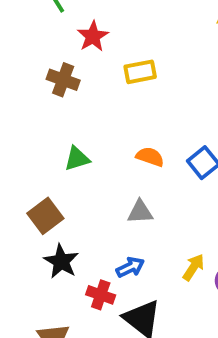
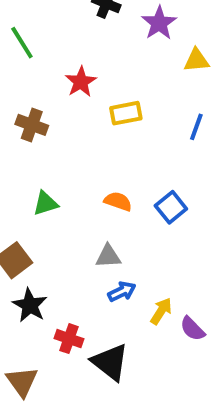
red star: (93, 36) -> (81, 82), moved
yellow rectangle: (140, 72) -> (126, 113), moved
blue arrow: (130, 267) -> (122, 292), moved

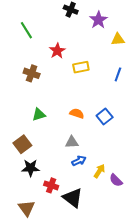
black star: (30, 305) -> (31, 168), turned -30

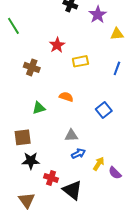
green line: (26, 30) -> (13, 26), moved
orange semicircle: (77, 113) -> (66, 97), moved
brown square: (22, 144) -> (23, 137), turned 30

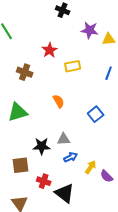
purple star: (98, 15) -> (90, 30), moved, turned -30
orange semicircle: (66, 97) -> (59, 101), turned 40
green triangle: (39, 108) -> (18, 112), moved, size x1.5
brown square: (23, 137) -> (21, 165), moved
black star: (31, 161) -> (42, 146), moved

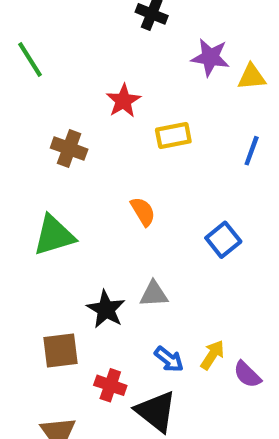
black star: (42, 146) -> (106, 309), turned 30
blue arrow: (71, 157) -> (169, 359), moved, turned 64

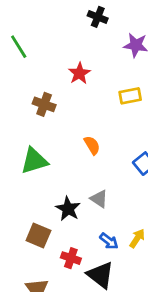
yellow rectangle: (173, 136) -> (130, 96), moved
gray triangle: (154, 294) -> (99, 199), turned 36
brown square: (60, 351) -> (38, 236), turned 30

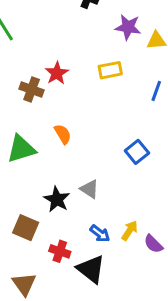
red star: (79, 73) -> (57, 73), moved
yellow rectangle: (130, 96) -> (110, 70), moved
orange semicircle: (92, 145) -> (63, 134), moved

